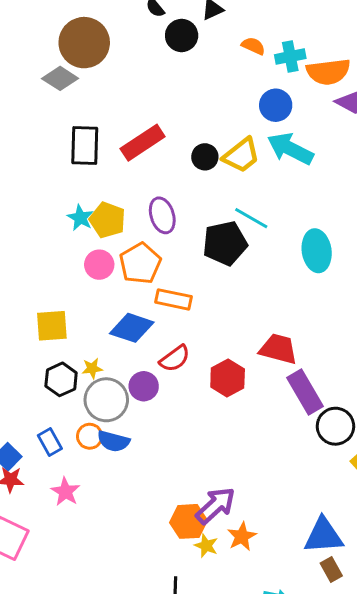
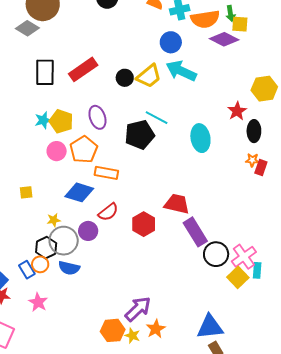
cyan star: (80, 218) -> (43, 120), turned 30
yellow square: (52, 326) -> (26, 192), size x0.6
black hexagon: (61, 379) -> (46, 248), moved
orange circle: (90, 436) -> (40, 264), moved
orange hexagon: (189, 521) -> (113, 330), moved

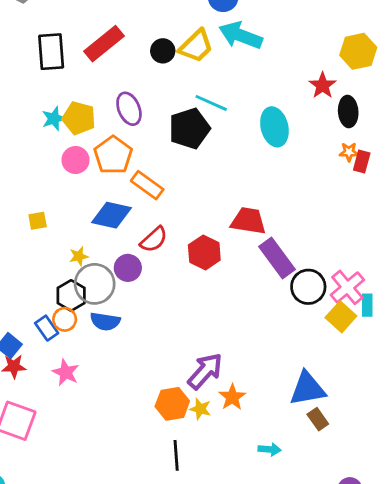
orange rectangle: (106, 173) -> (147, 185), turned 30

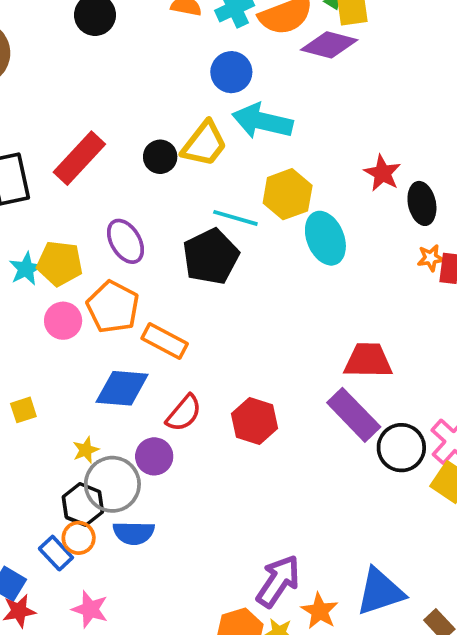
yellow hexagon: (358, 51) -> (288, 194), moved
red trapezoid: (248, 221) -> (368, 360), moved
blue triangle: (307, 389) -> (380, 592), moved

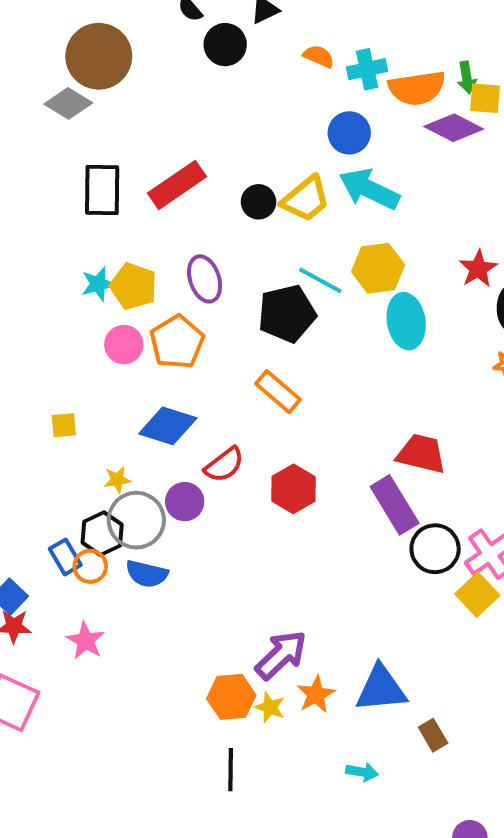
orange rectangle: (165, 341) -> (278, 392), moved
blue rectangle: (56, 553) -> (65, 557), moved

